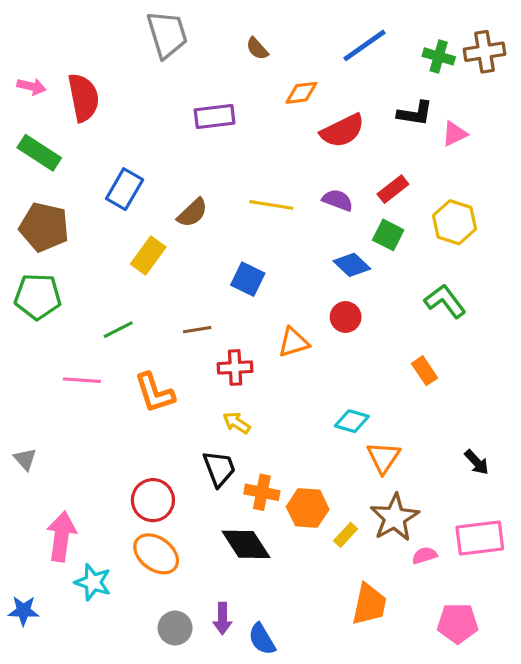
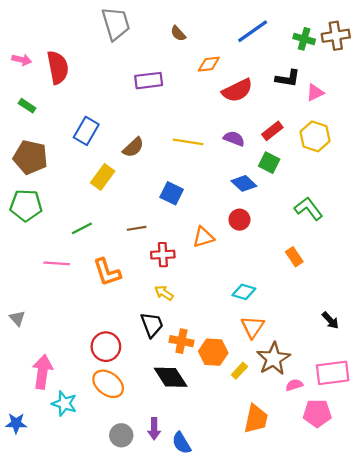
green rectangle: (39, 153) -> (27, 106), size x0.6
yellow hexagon: (455, 222) -> (315, 136), moved
orange triangle: (383, 458) -> (253, 327), moved
pink pentagon: (458, 623) -> (317, 413), moved

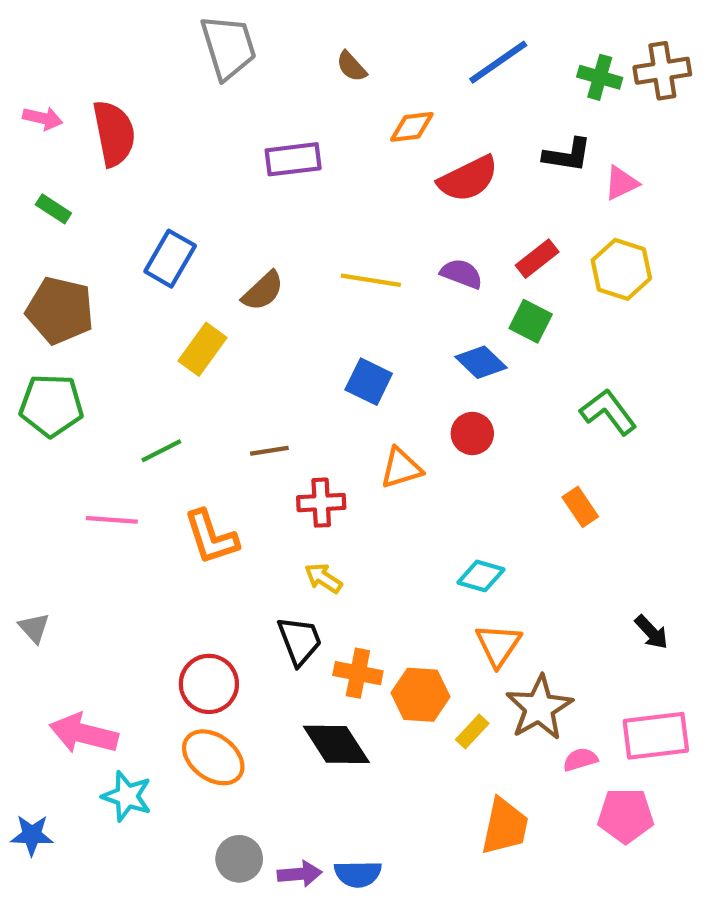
blue square: (172, 193) -> (369, 382), moved
pink arrow: (42, 372) -> (84, 734), turned -84
purple arrow: (154, 429) -> (300, 874), moved, turned -95
blue semicircle: (181, 443) -> (358, 874), turned -60

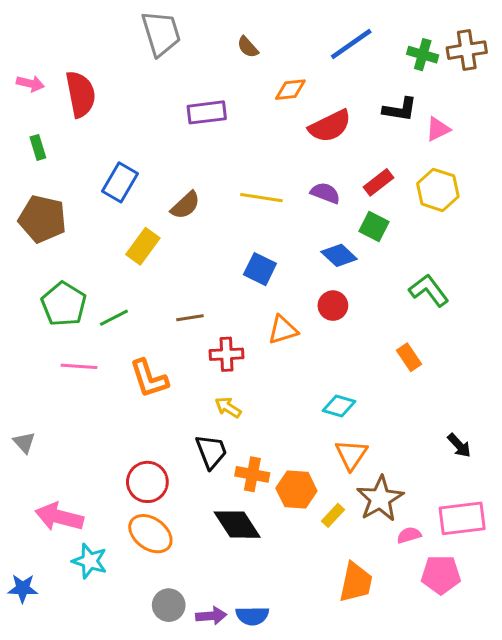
green rectangle: (53, 209) -> (38, 147), turned 40
green pentagon: (51, 405) -> (64, 304), moved, turned 30

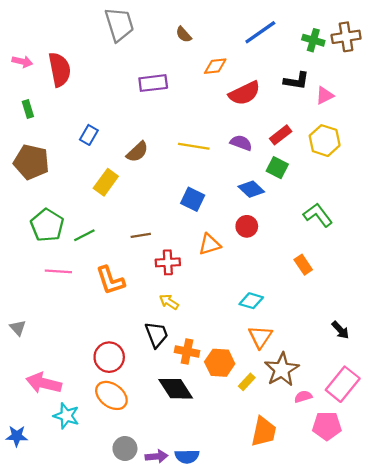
blue rectangle: (120, 182) -> (89, 135), size x0.7
pink rectangle: (462, 518) -> (343, 384), turned -44

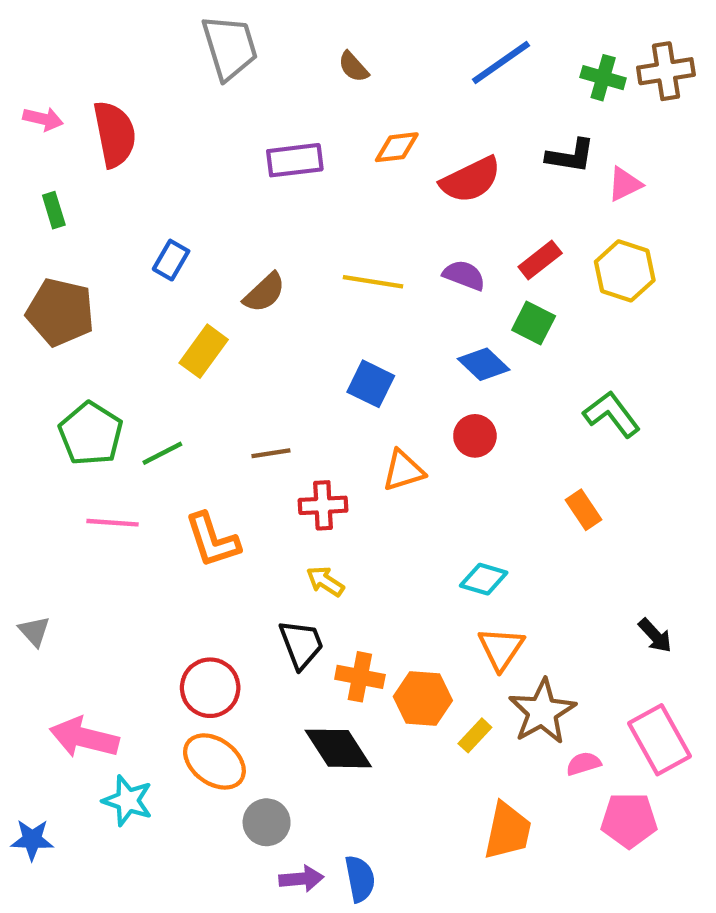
orange diamond: (215, 66) -> (397, 147), moved
pink rectangle: (343, 384) -> (659, 740), turned -68
gray circle: (125, 448) -> (267, 822), moved
blue semicircle: (187, 456) -> (360, 879), turned -100

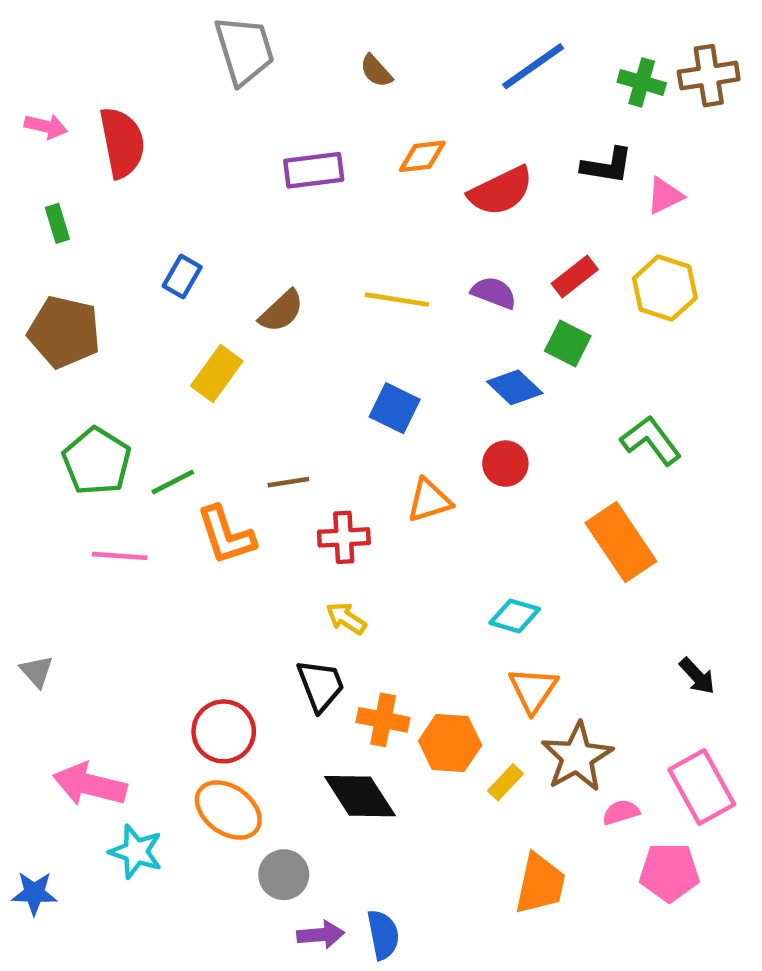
orange rectangle: (584, 510) -> (621, 542), size x1.8
orange L-shape: (212, 540) -> (226, 535), moved

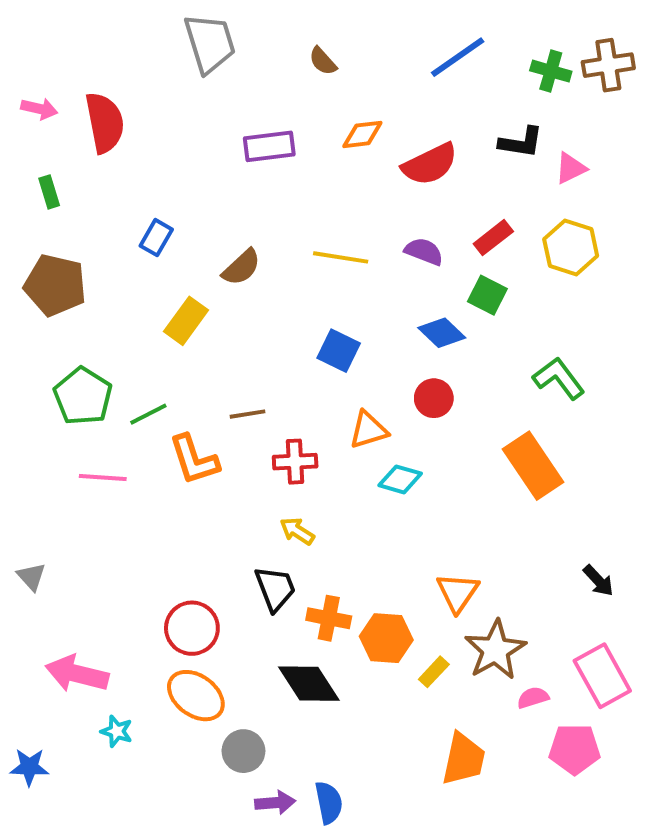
cyan diamond: (515, 616) -> (400, 479), moved
cyan star: (136, 852) -> (117, 731), size x0.7

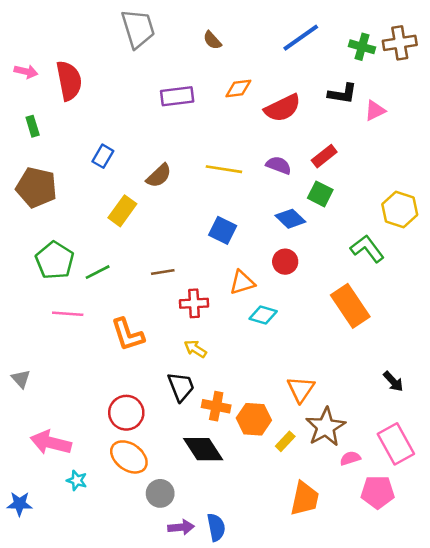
yellow hexagon: (571, 247) -> (400, 210), moved
orange L-shape: (194, 460) -> (128, 335), moved

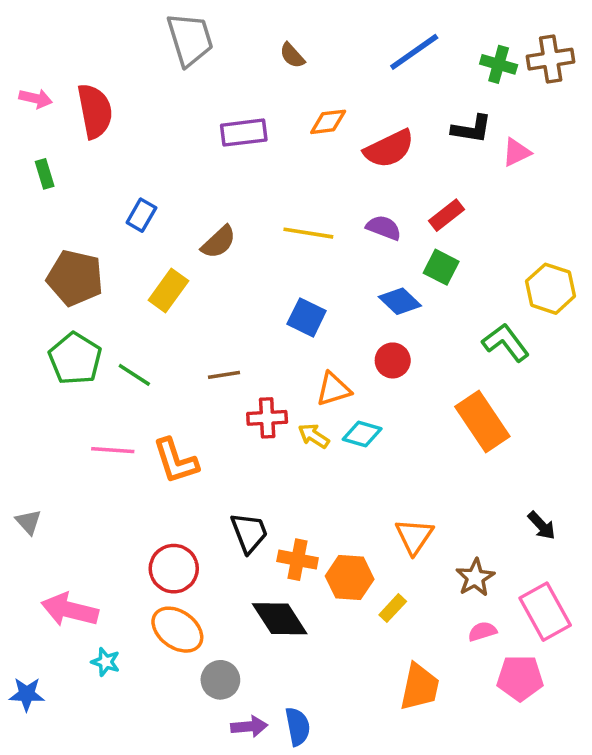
brown pentagon: (36, 187) -> (75, 278), moved
green line: (98, 272) -> (134, 375), turned 60
pink line: (68, 314) -> (113, 450), moved
yellow arrow: (195, 349) -> (314, 436), moved
brown star: (326, 427) -> (475, 578), moved, size x0.7

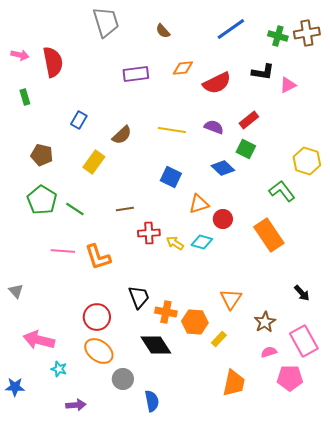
brown pentagon: (75, 278) -> (42, 155), size x0.7
red circle: (393, 360) -> (223, 219), moved
orange triangle: (333, 389) -> (199, 204), moved
purple arrow: (249, 726) -> (76, 405), moved
blue semicircle: (298, 726) -> (152, 401), moved

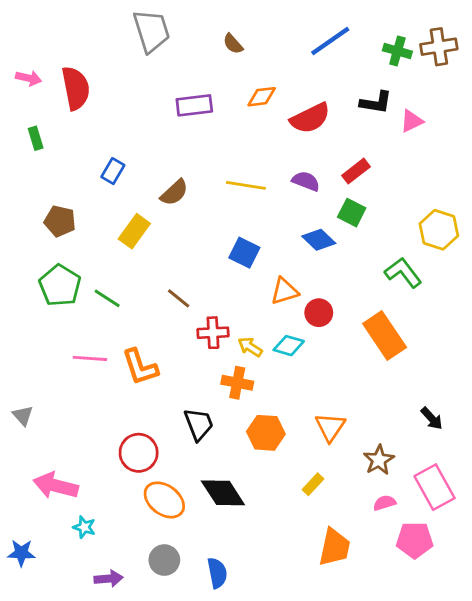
brown line: (125, 209) -> (179, 298), turned 48
orange cross: (166, 312) -> (237, 383), moved
orange hexagon: (195, 322) -> (266, 433), moved
orange ellipse: (99, 351) -> (164, 500), moved
gray circle: (123, 379) -> (164, 560), moved

